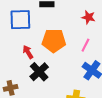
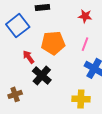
blue square: (20, 20) -> (18, 26), turned -30

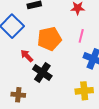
brown cross: (15, 94) -> (18, 95), turned 32

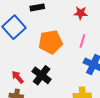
red arrow: (27, 56) -> (18, 77), moved

